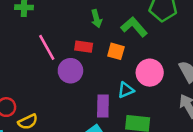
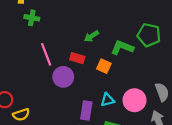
green arrow: (96, 19) -> (91, 36), turned 64
green L-shape: (134, 27) -> (122, 48), turned -35
pink circle: (150, 73) -> (134, 100), moved

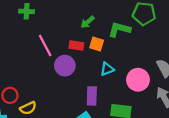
orange square: (104, 66) -> (97, 44), moved
cyan triangle: (107, 100) -> (107, 69), moved

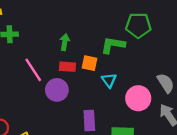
green arrow: (88, 22) -> (65, 42), moved, turned 144
cyan triangle: (107, 69) -> (109, 80), moved, turned -40

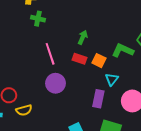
purple circle: (57, 90) -> (55, 83), moved
purple rectangle: (89, 120) -> (98, 99), moved

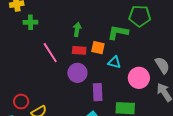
cyan triangle: (112, 79) -> (114, 62), turned -40
purple circle: (55, 83) -> (77, 73), moved
purple rectangle: (98, 99) -> (98, 92), moved

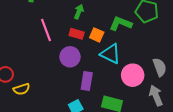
cyan triangle: (114, 62) -> (110, 54), size x1.5

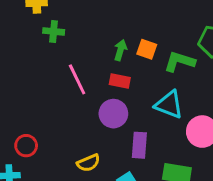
orange square: (97, 35) -> (147, 49), moved
yellow semicircle: (22, 89) -> (88, 163), moved

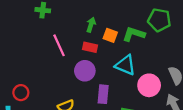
orange square: (147, 49) -> (110, 35), moved

